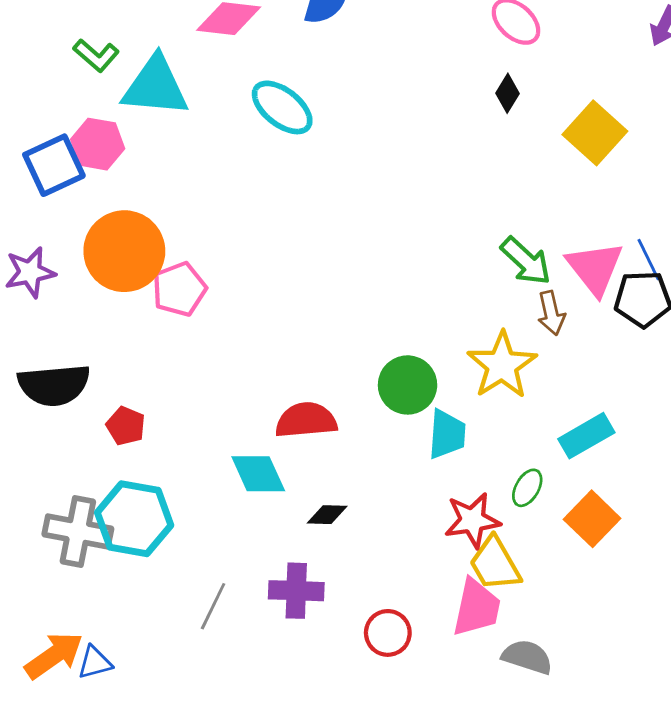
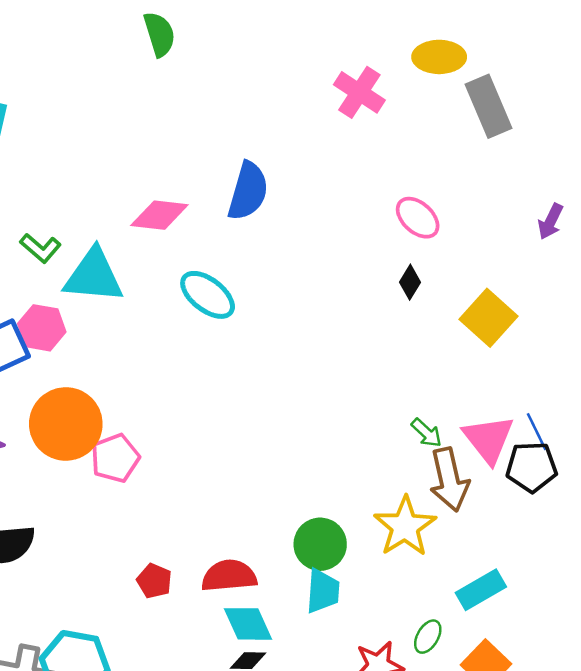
green arrow: (526, 261) -> (426, 433), size x0.7
brown arrow: (551, 313) -> (449, 480), size x1.6
red pentagon: (126, 426) -> (154, 581), moved
cyan trapezoid: (447, 434) -> (323, 591), moved
cyan diamond: (258, 474) -> (248, 624), moved

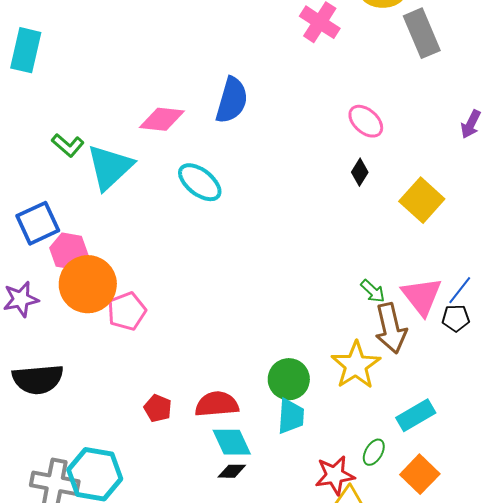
cyan triangle: (94, 276) -> (110, 167), turned -48
pink hexagon: (42, 328) -> (69, 251), moved
blue line: (537, 432) -> (460, 290), turned 64
black pentagon: (532, 467) -> (456, 318), size x0.7

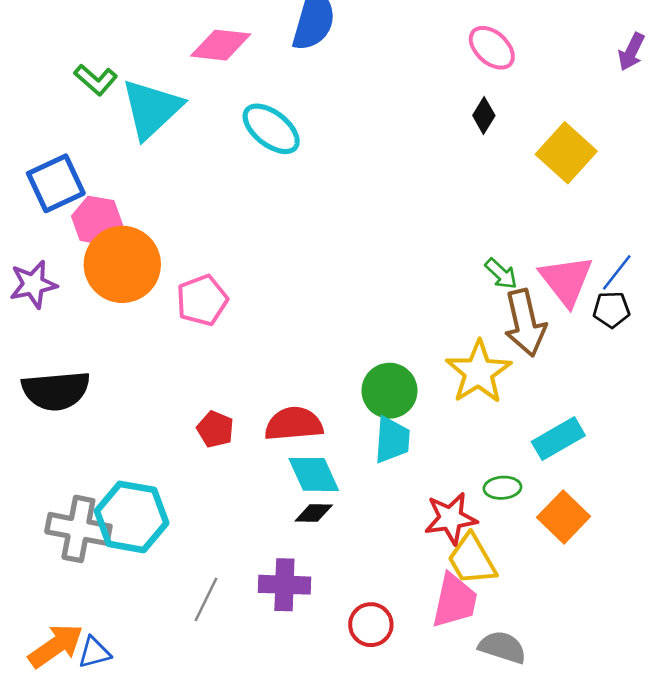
pink pentagon: (127, 311) -> (202, 300), moved
green ellipse: (374, 452) -> (502, 488), turned 56

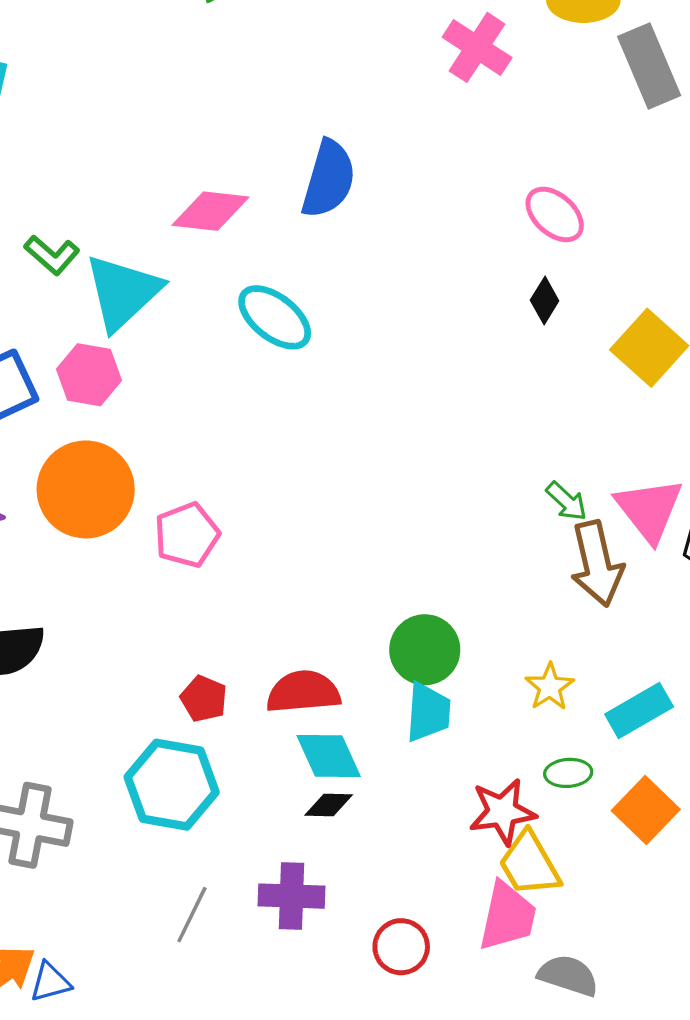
pink hexagon: (97, 221) -> (89, 375), moved
yellow star: (479, 372) -> (550, 687), moved, size x0.6
cyan hexagon: (132, 517) -> (172, 785), moved

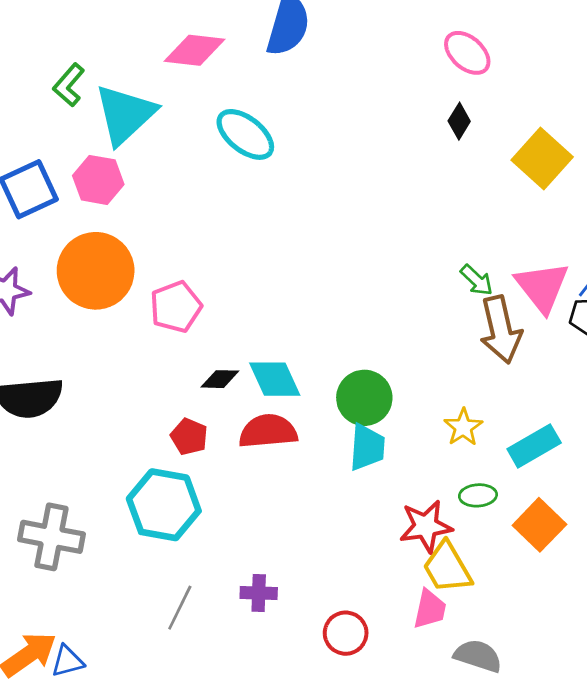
green L-shape: (52, 255) -> (69, 85), turned 90
cyan diamond: (329, 756) -> (275, 379), moved
black diamond: (329, 805) -> (220, 379), moved
purple cross: (291, 896) -> (259, 593), size x0.7
pink trapezoid: (507, 916) -> (430, 609), size x0.7

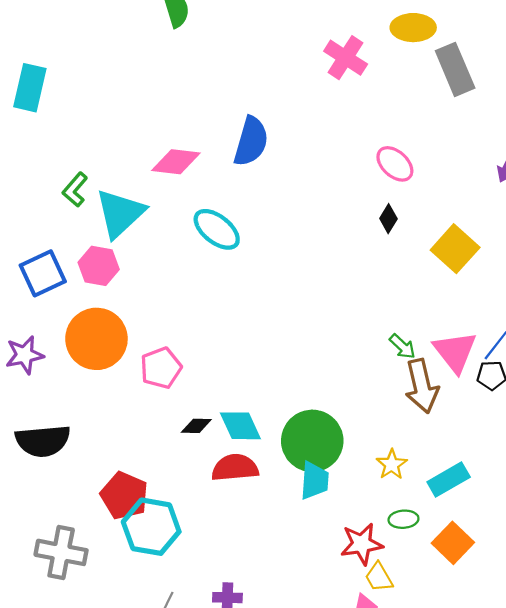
green circle: (364, 398) -> (312, 441), size x1.4
red pentagon: (189, 437) -> (124, 496), moved, size x1.6
yellow trapezoid: (447, 568) -> (379, 577), size x0.7

